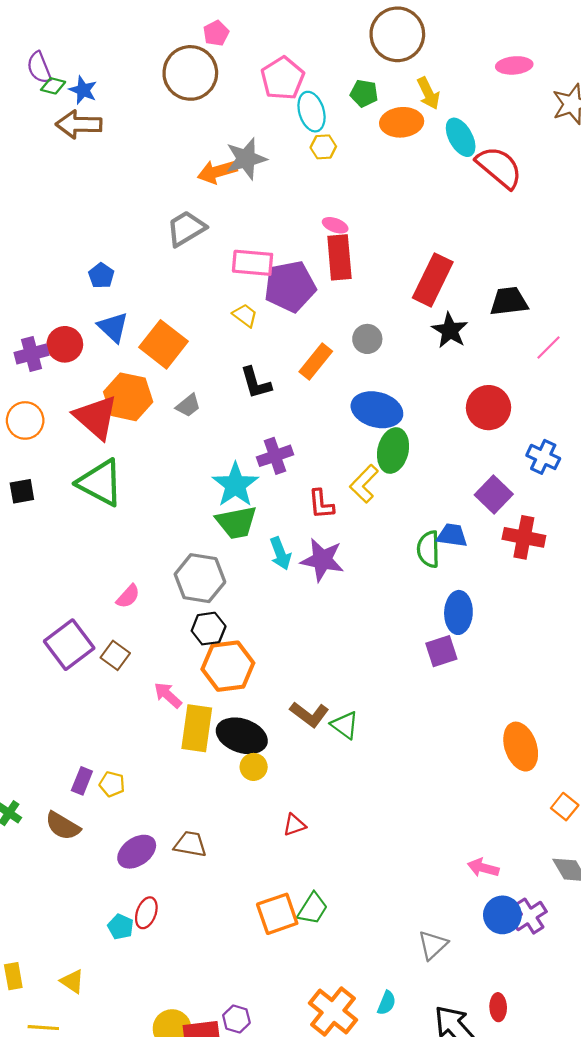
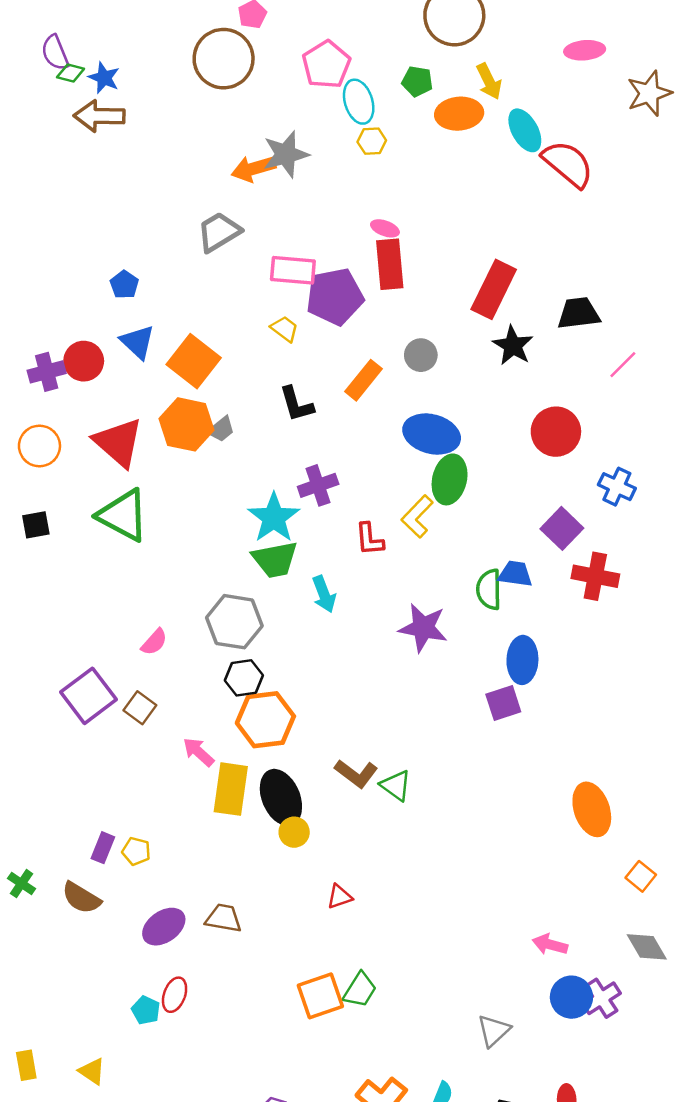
orange hexagon: (128, 397) -> (187, 424), moved
purple star: (322, 560) -> (423, 628), moved
black ellipse: (242, 736) -> (281, 797), turned 48

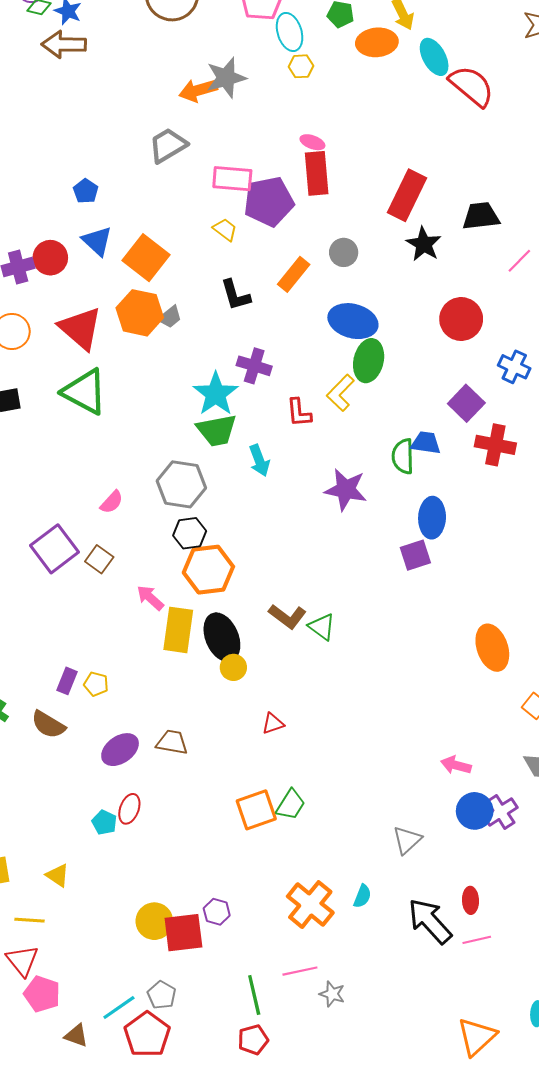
purple cross: (318, 485) -> (254, 366), turned 36

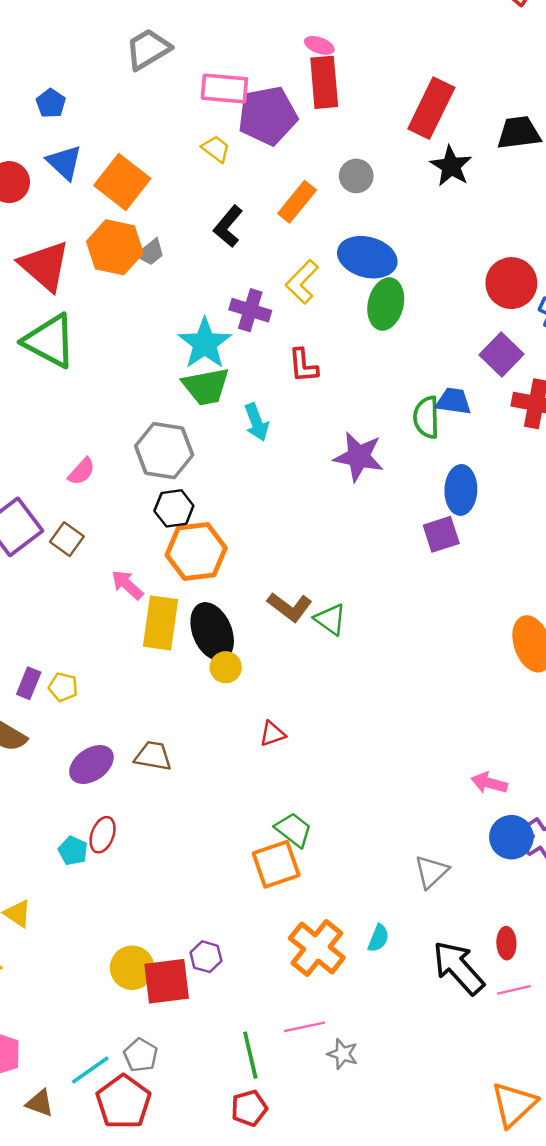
black L-shape: (235, 295) -> (228, 226), turned 56
red circle: (461, 319) -> (511, 283), moved
yellow L-shape: (340, 393) -> (302, 282), moved
green trapezoid: (291, 805) -> (293, 830), turned -84
orange square: (256, 810) -> (276, 864), moved

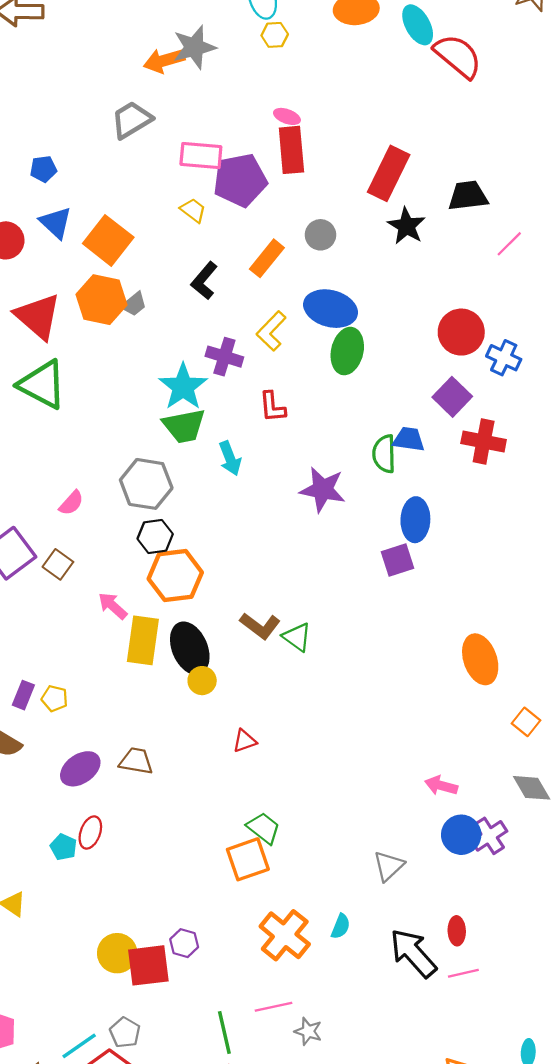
blue pentagon: (51, 103) -> (43, 169), turned 30

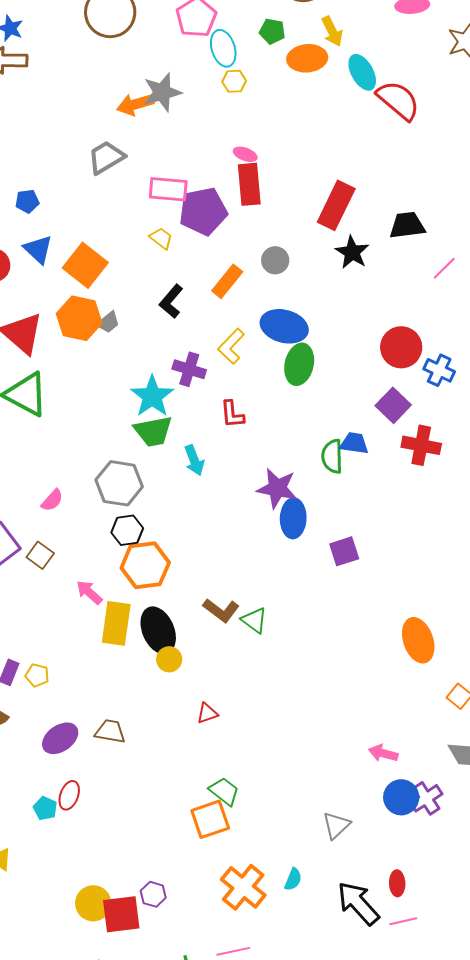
blue ellipse: (415, 520) -> (293, 518), moved

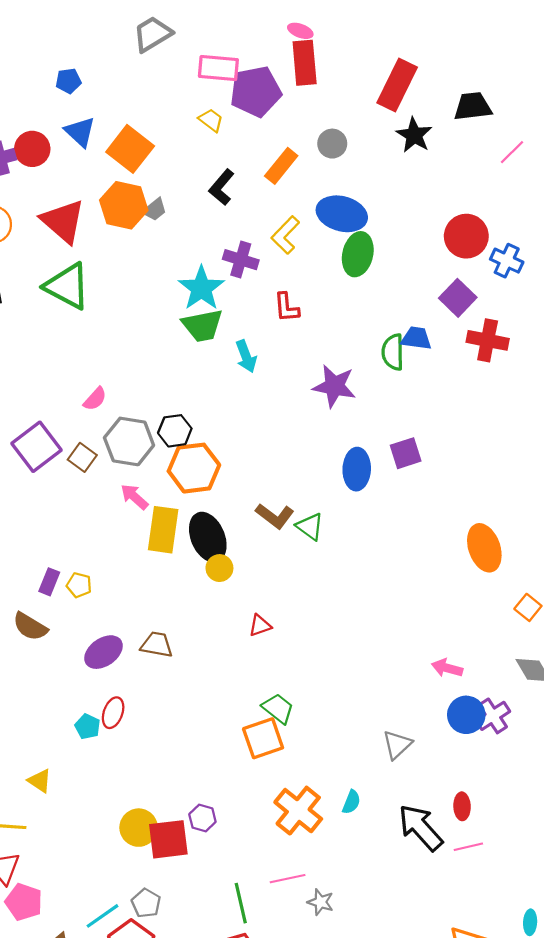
gray hexagon: (119, 483) -> (129, 441), moved
blue ellipse: (293, 518) -> (357, 469), moved

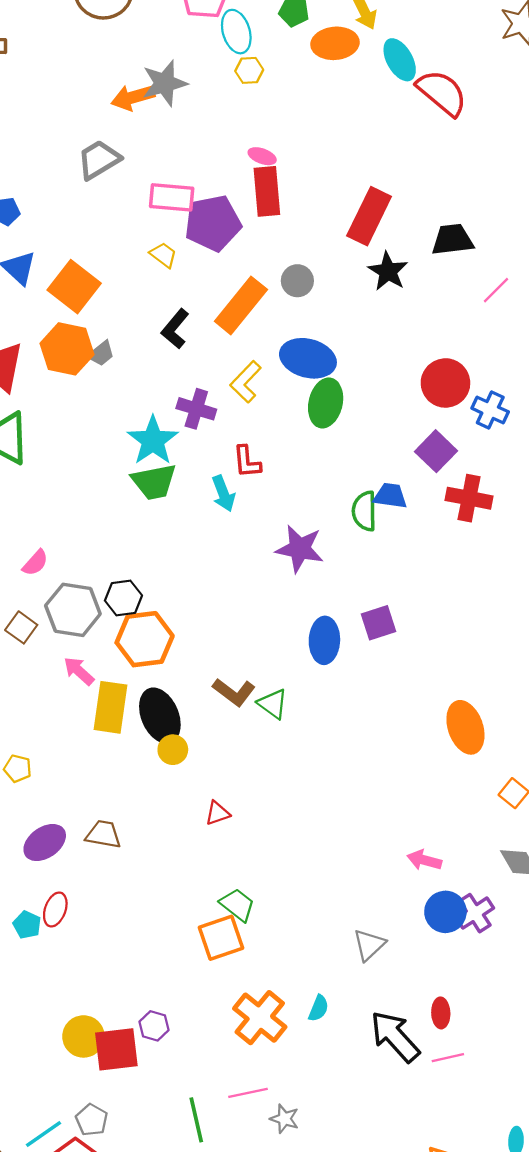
orange rectangle: (281, 166) -> (241, 305), size x1.4
cyan arrow: (246, 356) -> (223, 493), moved

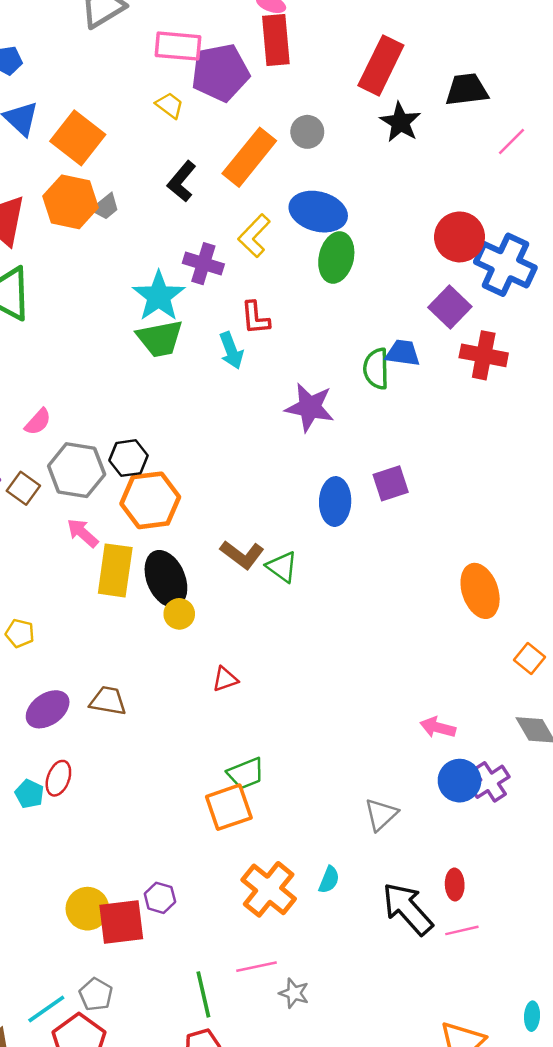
blue cross: (490, 410) -> (505, 265), size x1.6
green trapezoid: (237, 905) -> (246, 773), turned 120

